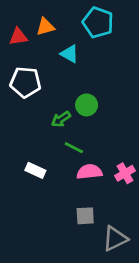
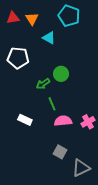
orange triangle: (45, 27) -> (32, 19), turned -48
red triangle: (18, 37) -> (13, 18), moved
green line: (74, 148) -> (52, 104), turned 40
gray square: (85, 216) -> (60, 152), turned 32

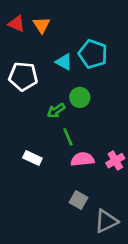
cyan pentagon: (69, 16) -> (93, 54), moved
red triangle: (13, 18) -> (17, 24), turned 32
cyan triangle: (49, 38) -> (64, 62), moved

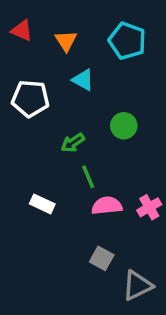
orange triangle: (42, 25) -> (66, 41), moved
cyan pentagon: (93, 54) -> (127, 41), moved
green circle: (80, 97) -> (124, 126), moved

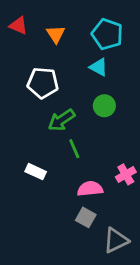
cyan triangle: (83, 80) -> (99, 67), moved
white pentagon: (30, 99) -> (43, 83), moved
green arrow: (73, 143) -> (61, 120), size x1.4
pink semicircle: (107, 206) -> (90, 189), moved

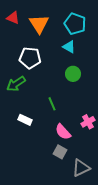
orange triangle: (56, 34) -> (39, 24), size x1.5
green arrow: (61, 120) -> (16, 84), moved
pink semicircle: (90, 189) -> (63, 132), turned -126

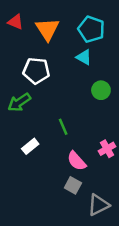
green circle: (73, 74) -> (101, 90), moved
white rectangle: (25, 120) -> (30, 146), turned -64

